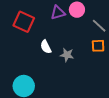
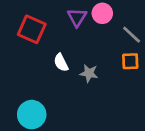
purple triangle: (58, 13) -> (77, 17), turned -42

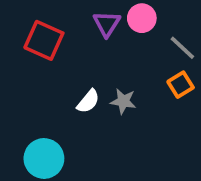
orange square: (130, 61) -> (181, 85), turned -30
white semicircle: (61, 63) -> (88, 101), moved, turned -114

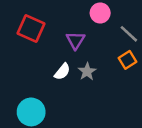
purple triangle: (107, 24) -> (75, 40), moved
gray star: (123, 101) -> (87, 72), turned 30

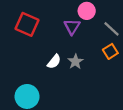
purple triangle: (75, 40) -> (72, 27), moved

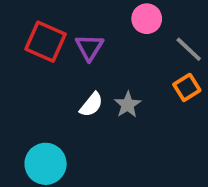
purple triangle: (72, 27) -> (89, 47), moved

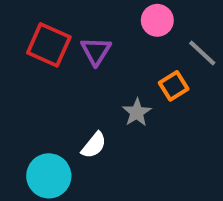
orange square: (187, 87) -> (174, 86), moved
white semicircle: (91, 105) -> (94, 145), moved

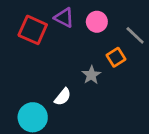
pink circle: (157, 20) -> (97, 22), moved
purple triangle: (96, 51) -> (64, 18), moved, turned -35

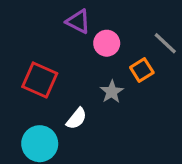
pink circle: (97, 22) -> (107, 43), moved
red square: (33, 30) -> (40, 80), moved

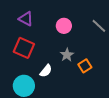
purple triangle: (78, 21) -> (26, 19), moved
orange square: (142, 70) -> (85, 66), moved

